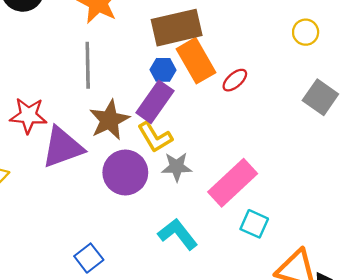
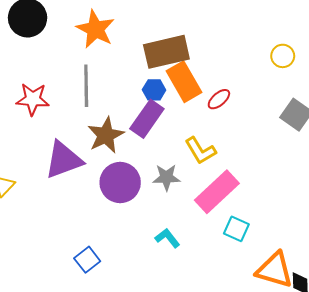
red star: (28, 115) -> (33, 99), moved
yellow L-shape: (155, 137) -> (200, 151), moved
cyan L-shape: (178, 234) -> (167, 238), size x0.7

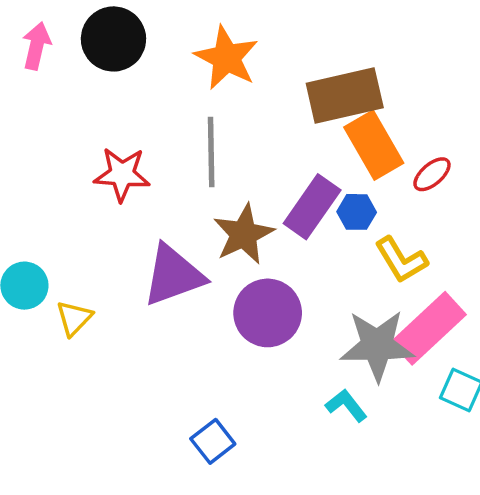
blue hexagon: (154, 90) -> (357, 212), moved
gray star: (166, 177) -> (377, 345), moved, size x1.6

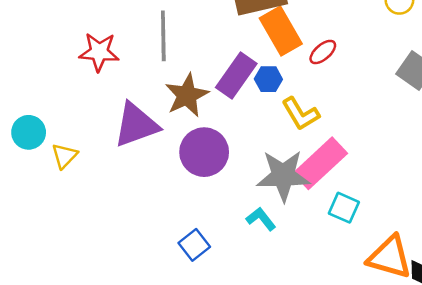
blue square: (213, 441) -> (194, 245), moved

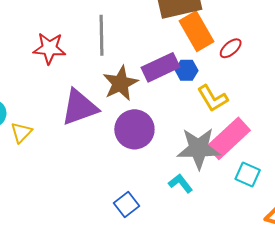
purple rectangle: (236, 75) -> (161, 67), turned 30

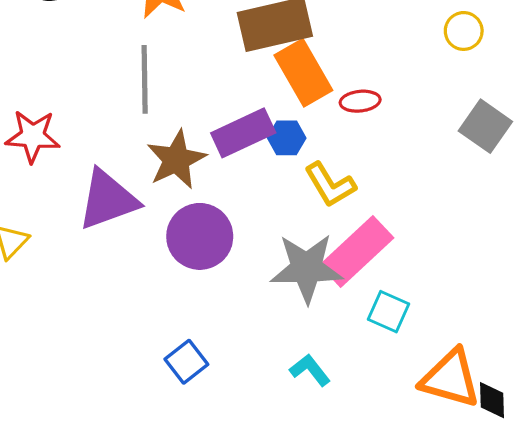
red star: (49, 48) -> (33, 136), moved
red ellipse: (231, 48) -> (360, 101), turned 35
cyan L-shape: (181, 183) -> (310, 370), moved

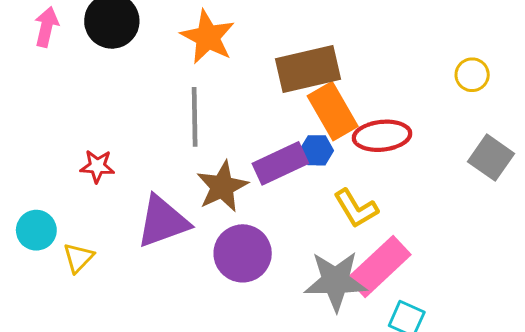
red ellipse: (360, 101) -> (382, 136), size x1.6
red star: (33, 136) -> (97, 166), size x0.7
blue hexagon: (287, 138) -> (317, 150), moved

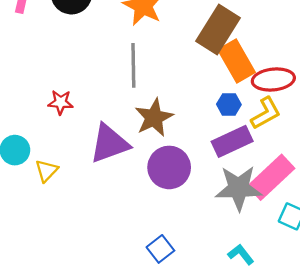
brown rectangle: (308, 69) -> (218, 30), turned -45
blue hexagon: (317, 150) -> (229, 104), moved
purple rectangle: (280, 163) -> (232, 141), moved
yellow L-shape: (356, 208) -> (266, 113), moved, turned -88

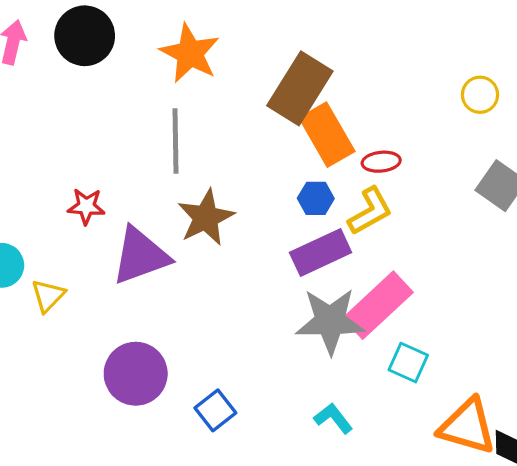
red ellipse: (273, 79) -> (381, 162), size x0.6
red star: (61, 102) -> (86, 206), moved
purple circle: (169, 167) -> (136, 374), moved

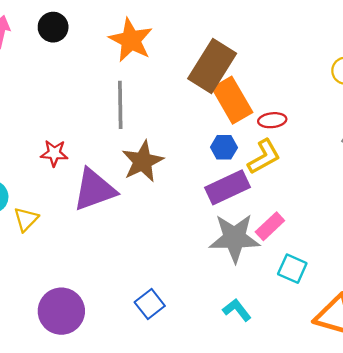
black circle: (85, 36) -> (53, 27), size x0.7
pink rectangle: (378, 305) -> (270, 226), size x0.6
purple circle: (136, 374) -> (61, 311), moved

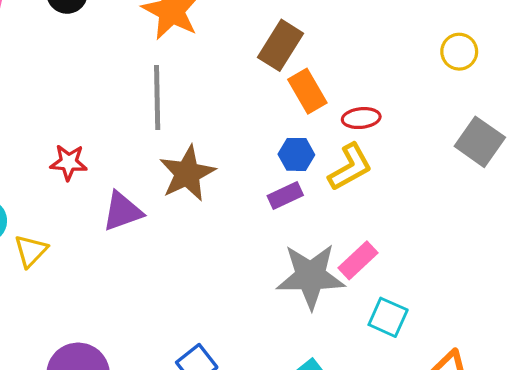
brown rectangle: (212, 66) -> (281, 45), size x0.7
orange rectangle: (232, 100) -> (307, 91), size x0.7
purple rectangle: (227, 187) -> (285, 196), moved, size x0.6
purple triangle: (94, 190) -> (122, 211), size x0.7

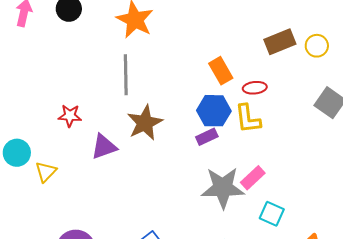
brown rectangle: (281, 45) -> (280, 42), moved, turned 36
blue hexagon: (296, 154) -> (214, 111), size x1.5
yellow L-shape: (350, 167) -> (248, 119), turned 112

